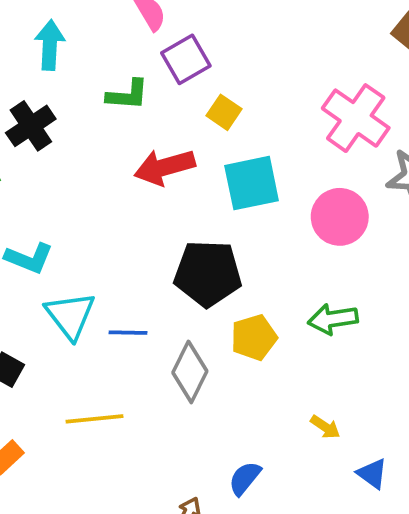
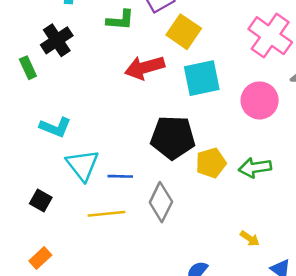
yellow square: (224, 112) -> (184, 32), size x1.5
yellow pentagon: (254, 337) -> (211, 163), moved
yellow line: (95, 419) -> (107, 214), moved

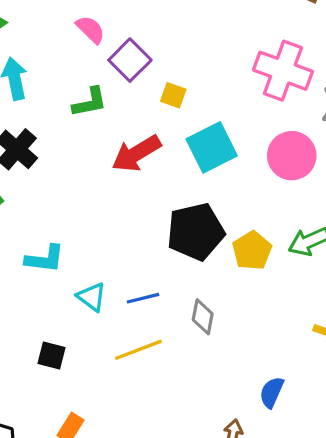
yellow square: (184, 32) -> (173, 95), size x0.6
cyan triangle: (82, 165) -> (92, 297), size x0.7
gray diamond: (161, 202) -> (203, 317), size x0.7

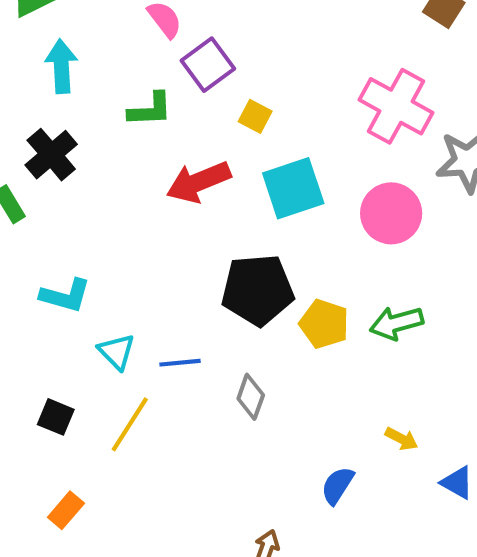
yellow pentagon: (252, 251) -> (324, 324), turned -30
yellow line: (138, 350) -> (130, 424), moved, turned -45
blue semicircle: (272, 392) -> (337, 485), moved

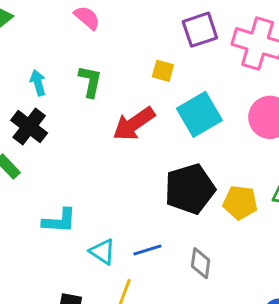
purple square: (208, 65) -> (200, 30), moved, turned 30
cyan arrow: (61, 66) -> (38, 83), moved, size x0.7
green L-shape: (150, 110) -> (90, 81), turned -64

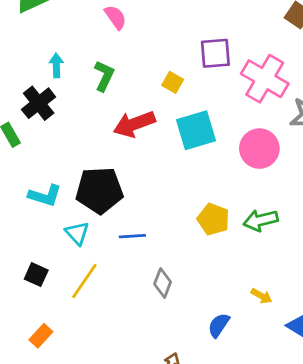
black pentagon: (190, 189) -> (99, 190), moved
blue line: (147, 250) -> (132, 236), moved
gray diamond: (201, 263) -> (163, 283), moved

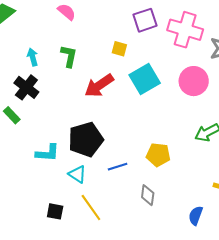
yellow pentagon: (213, 219) -> (158, 155), moved
yellow line: (84, 281) -> (91, 208), turned -56

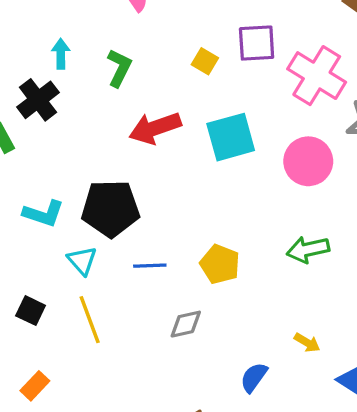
yellow square: (119, 49) -> (205, 61), moved
gray diamond: (148, 195) -> (186, 324), turned 55

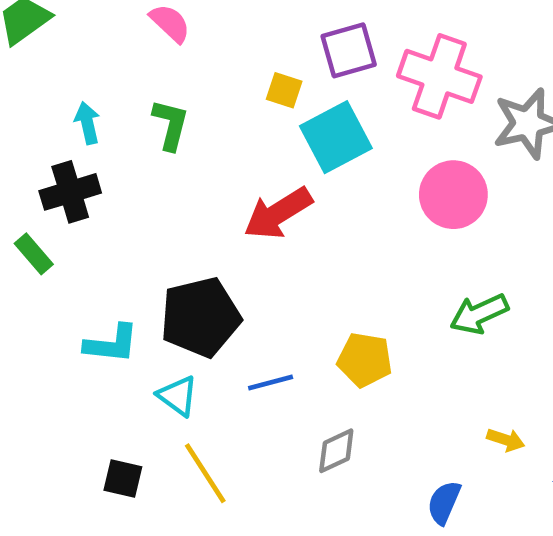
black cross: (38, 100) -> (70, 192), turned 33
red arrow: (155, 128) -> (278, 213), moved
cyan square: (231, 137) -> (336, 137), moved

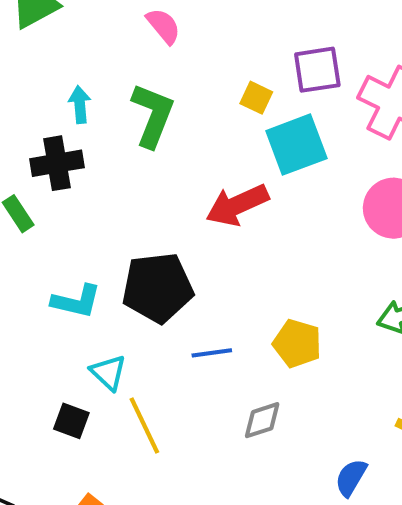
green L-shape: (171, 125) -> (153, 115), size x1.4
cyan triangle: (178, 396) -> (108, 372), moved

